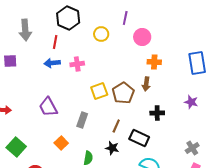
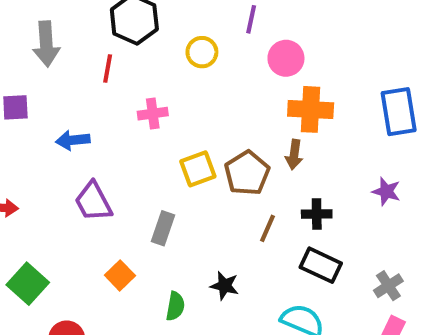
orange cross: (154, 62) -> (311, 109), size x1.5
blue arrow: (52, 63) -> (73, 140), moved
brown line: (116, 126) -> (267, 228), moved
black rectangle: (139, 138) -> (321, 265), moved

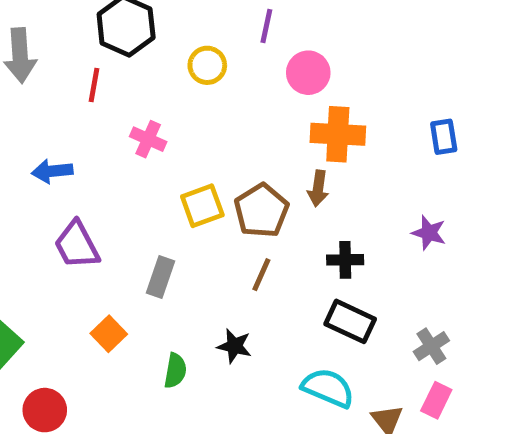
blue rectangle: (399, 112) -> (444, 137), size x0.6
pink cross: (153, 114) -> (148, 139), turned 32
brown line: (267, 228) -> (261, 275), moved

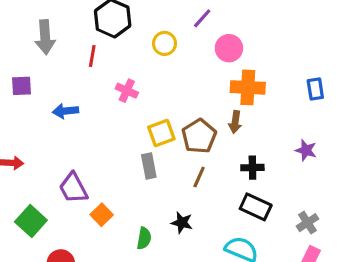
purple line: (266, 26) -> (202, 18), turned 30
purple trapezoid: (77, 245) -> (73, 188), moved
gray rectangle: (160, 277) -> (149, 166), moved, turned -30

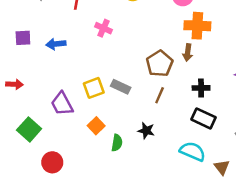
purple square: (21, 86) -> (23, 38), moved
yellow square: (161, 133) -> (94, 88), moved
gray rectangle: (149, 166) -> (121, 87), turned -54
orange square: (102, 215) -> (96, 126), moved

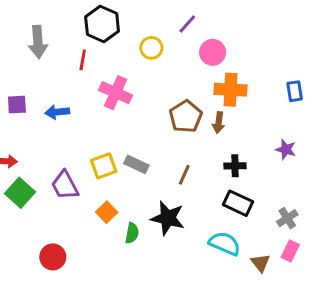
pink cross: (103, 28) -> (116, 93), size x1.5
brown pentagon: (160, 64) -> (186, 117), moved
green square: (29, 129) -> (20, 193), moved
black star: (146, 131) -> (168, 218), size x1.6

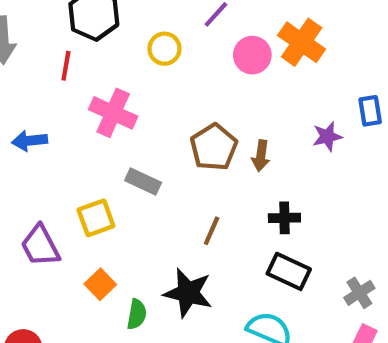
orange cross: (231, 90) -> (302, 42), moved, turned 32
purple star: (286, 149) -> (327, 136), moved, turned -30
gray rectangle: (136, 164) -> (143, 181), moved

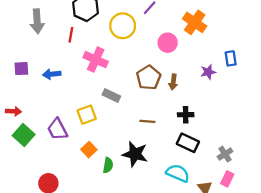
yellow circle: (164, 49) -> (123, 26), size x1.5
pink circle: (252, 55) -> (168, 43), moved
brown line: (212, 231) -> (147, 121), turned 70

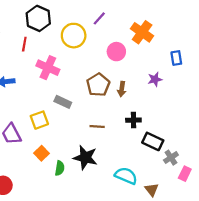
blue rectangle: (231, 58) -> (176, 58), moved
black rectangle: (188, 143) -> (153, 141), moved
pink rectangle: (227, 179) -> (185, 174), moved

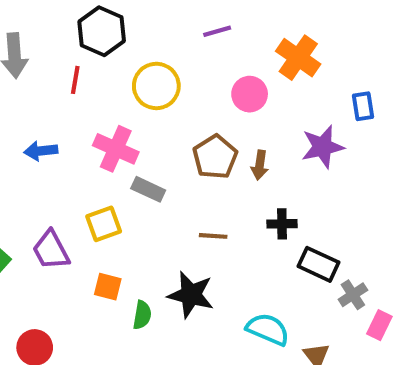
purple line: (99, 18) -> (217, 31), turned 32
yellow circle: (74, 36) -> (156, 86), moved
pink cross: (48, 68) -> (116, 149), moved
purple star: (155, 79) -> (323, 147), size x1.5
orange square: (41, 153) -> (108, 287), turned -32

